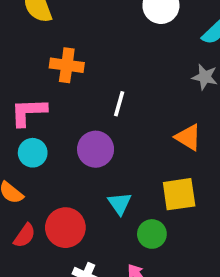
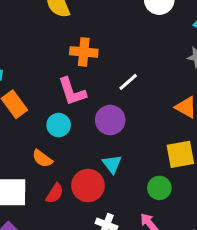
white line: (119, 104) -> (128, 82), turned 35
pink L-shape: (28, 112) -> (72, 92), moved, turned -104
cyan triangle: (120, 203) -> (112, 164), moved

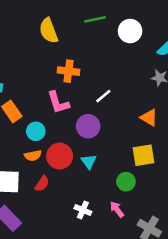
cyan circle: (59, 125) -> (36, 131), moved
orange semicircle: (42, 159) -> (33, 156), turned -49
red circle: (88, 185) -> (60, 156), moved

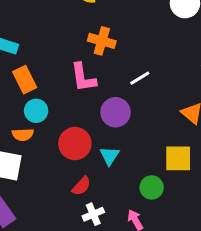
cyan circle: (36, 131) -> (36, 111), moved
orange semicircle: (33, 156) -> (23, 135), moved
red semicircle: (42, 184) -> (81, 186), moved
white cross: (83, 210) -> (93, 214), turned 35

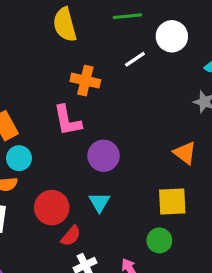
white line: (140, 78) -> (135, 59), moved
red circle: (75, 144) -> (52, 208), moved
green circle: (152, 187) -> (159, 240), moved

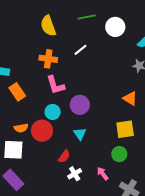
white line: (135, 59) -> (81, 50), moved
orange cross: (85, 81) -> (48, 59), moved
cyan circle: (19, 158) -> (53, 112), moved
red circle: (52, 208) -> (42, 131), moved

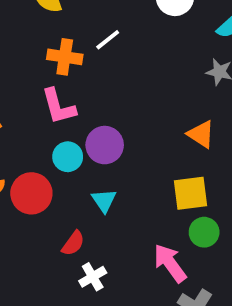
orange cross: (48, 59) -> (65, 57), moved
cyan circle: (53, 112) -> (68, 157), moved
green circle: (119, 154) -> (204, 232), moved
pink arrow: (103, 174) -> (170, 263), moved, size x1.5

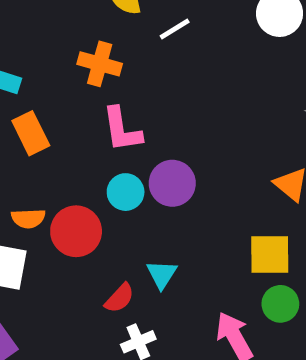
white line: (108, 40) -> (175, 29), moved
orange cross: (65, 57) -> (100, 64), moved
cyan triangle: (104, 201) -> (162, 274), moved

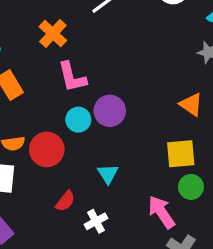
orange cross: (100, 64) -> (53, 33), turned 32
red semicircle: (120, 298) -> (65, 201), moved

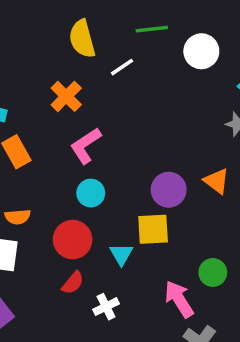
pink L-shape: (72, 77) -> (86, 146), turned 68
purple circle: (110, 111) -> (169, 190), moved
red circle: (47, 149) -> (73, 240), moved
yellow square: (181, 154) -> (153, 229), moved

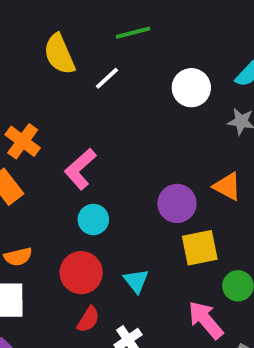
white circle: (201, 51) -> (191, 88), moved
orange cross: (66, 96) -> (23, 141), moved
yellow square: (153, 229) -> (200, 248), moved

